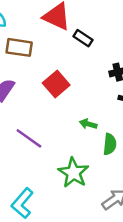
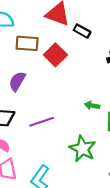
red square: (56, 84) -> (55, 55), moved
purple line: (29, 138) -> (42, 122), turned -50

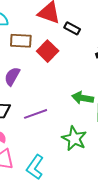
green arrow: (92, 105) -> (83, 98), size x1.5

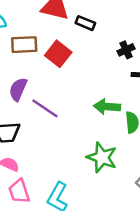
purple line: (36, 114) -> (45, 108), moved, turned 60

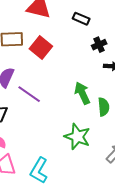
black rectangle: (85, 23) -> (81, 19), moved
green arrow: (107, 107) -> (82, 93), turned 60

